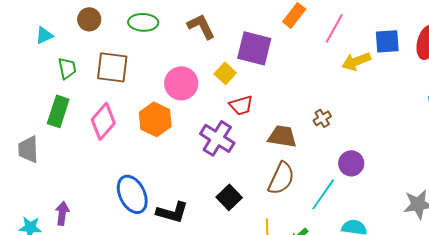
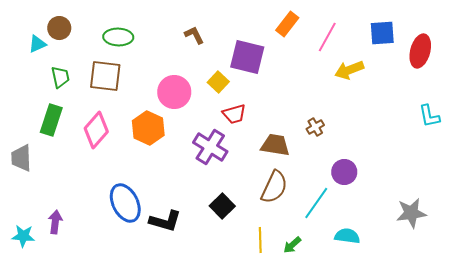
brown circle: (89, 19) -> (59, 28), moved
green ellipse: (143, 22) -> (118, 37), moved
brown L-shape: (201, 26) -> (194, 35), size x0.7
blue square: (387, 41) -> (382, 33), moved

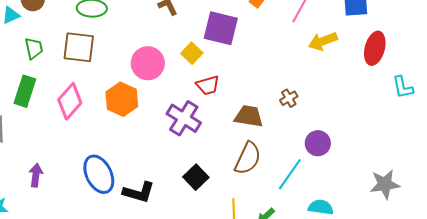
red ellipse: (420, 51) -> (375, 48), moved
purple arrow: (55, 222) -> (36, 175), moved

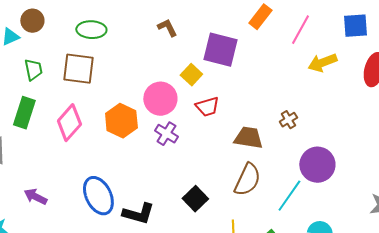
pink circle: (148, 63) -> (160, 99), moved
purple cross: (184, 118) -> (166, 134), moved, size x0.7
purple circle: (318, 143) -> (317, 165), size x1.4
purple arrow: (36, 175) -> (35, 197), turned -70

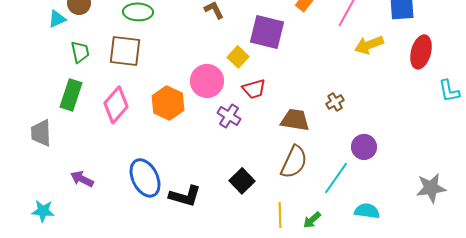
purple cross: (166, 134) -> (229, 116), moved
purple circle: (317, 165) -> (364, 147), size x0.7

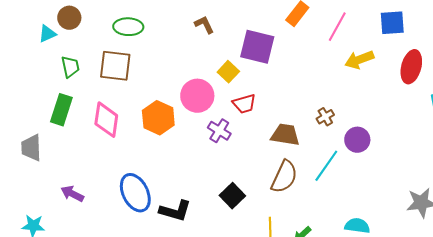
pink diamond: (116, 105) -> (106, 120), turned -33
purple circle: (364, 147) -> (357, 140), moved
cyan line: (336, 178) -> (326, 166), moved

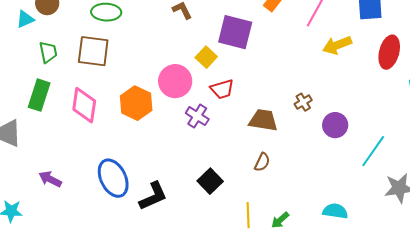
cyan line: (326, 166) -> (373, 151), moved
brown semicircle: (284, 177) -> (262, 162), size x0.6
black L-shape: (175, 211) -> (153, 196), turned -40

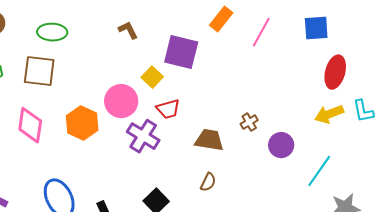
yellow arrow: (337, 45) -> (329, 114), moved
purple cross: (197, 116) -> (143, 136), size x1.4

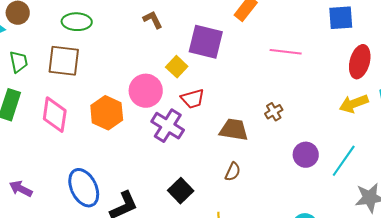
pink line: (261, 32) -> (286, 52), moved, turned 68
purple circle: (281, 145) -> (306, 155), moved

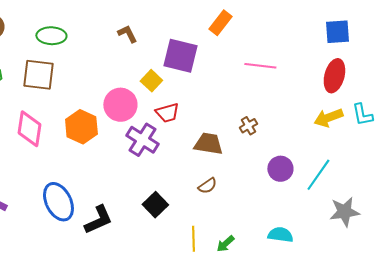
blue square: (341, 18) -> (337, 32), moved
brown semicircle: (233, 172) -> (207, 186), turned 30

